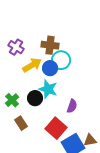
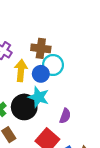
yellow arrow: (32, 65) -> (21, 71), turned -54
black circle: (35, 98) -> (24, 107), size x1.5

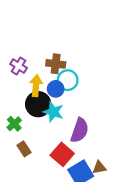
black circle: (24, 107) -> (38, 104), moved
purple semicircle: (65, 116) -> (80, 130), size x1.6

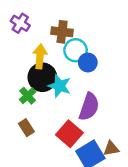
purple cross: (19, 66) -> (20, 23), moved
blue circle: (56, 89) -> (88, 63), moved
green cross: (14, 124) -> (28, 96), moved

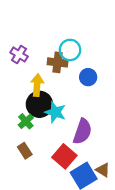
cyan circle: (76, 50) -> (70, 50), moved
blue circle: (88, 63) -> (88, 77), moved
brown triangle: (111, 149) -> (103, 170), turned 42

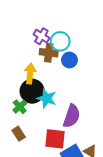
purple cross: (19, 54) -> (41, 36), moved
blue circle: (88, 77) -> (69, 60), moved
red square: (64, 156) -> (55, 139), turned -35

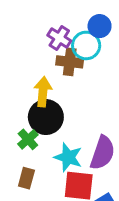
blue circle: (69, 60) -> (100, 26), moved
cyan star: (47, 98) -> (68, 157), moved
brown rectangle: (19, 134) -> (26, 178), turned 48

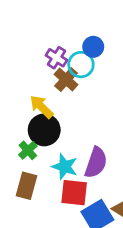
brown cross: (70, 62) -> (66, 80), turned 35
yellow arrow: (43, 92) -> (41, 107), turned -50
brown rectangle: (26, 178) -> (26, 186), size x1.4

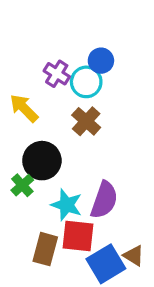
brown cross: (66, 80) -> (86, 121), moved
yellow arrow: (41, 107) -> (24, 108), moved
brown rectangle: (26, 186) -> (45, 249), moved

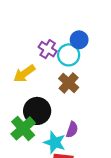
yellow arrow: (24, 108) -> (24, 74), turned -80
green cross: (22, 185) -> (23, 128), size x1.5
purple semicircle: (104, 200) -> (72, 130), moved, size x0.6

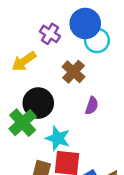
blue circle: (79, 40) -> (85, 23), size x1.5
cyan circle: (69, 55) -> (97, 40), moved
purple semicircle: (72, 130) -> (92, 106), moved

